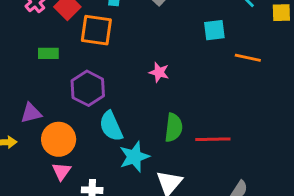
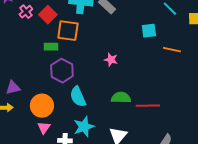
green rectangle: (48, 53) -> (51, 47), moved
purple triangle: (31, 113) -> (13, 88), moved
green semicircle: (174, 128) -> (121, 98), turned -96
cyan star: (134, 157) -> (84, 127), moved

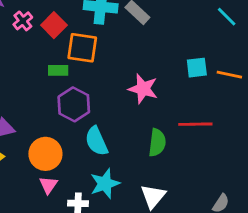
cyan square: (149, 31) -> (197, 68), moved
pink star: (111, 60) -> (143, 89), size x1.5
green semicircle: (121, 98) -> (157, 143), turned 96
red line: (148, 106) -> (195, 124), moved

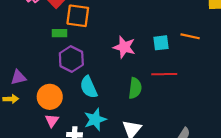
cyan square: (197, 68) -> (161, 43), moved

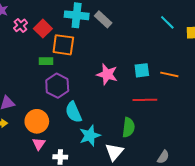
orange line: (190, 36) -> (169, 74), moved
green semicircle: (135, 88) -> (129, 127), moved
cyan star: (95, 120) -> (90, 136), moved

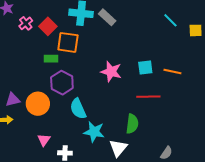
orange circle: (37, 121) -> (38, 104), moved
cyan star: (90, 136) -> (94, 132), turned 30

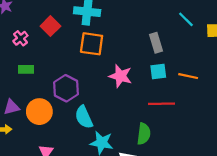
gray rectangle: (107, 17) -> (156, 43), moved, turned 30
pink cross: (26, 23) -> (20, 38), moved
orange square: (68, 42) -> (92, 44), moved
green rectangle: (51, 59) -> (26, 69), moved

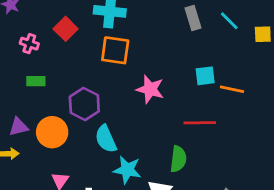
pink cross: (20, 38) -> (29, 44), turned -32
gray rectangle: (156, 43) -> (193, 18), moved
cyan square: (158, 72) -> (205, 76), moved

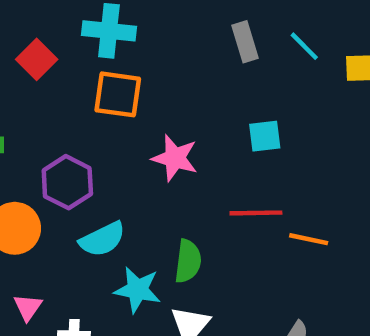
orange line: (232, 89) -> (309, 239), moved
cyan semicircle: (106, 139) -> (102, 239), turned -92
green semicircle: (178, 159) -> (188, 261), moved

